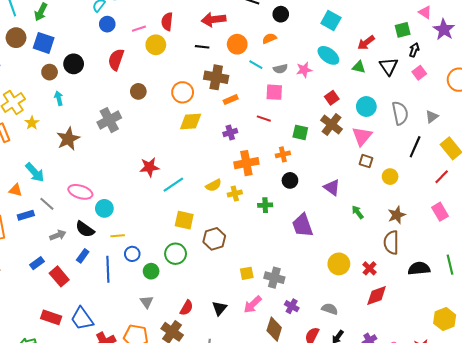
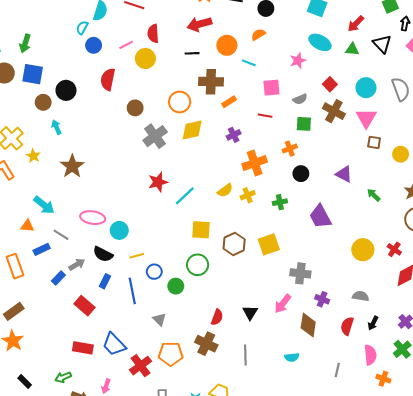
gray semicircle: (280, 69) -> (300, 99), moved
gray cross: (109, 120) -> (155, 136), moved
blue rectangle: (37, 263) -> (58, 278), moved
yellow square: (247, 273) -> (269, 244), moved, size x1.5
gray triangle: (147, 302) -> (160, 319), moved

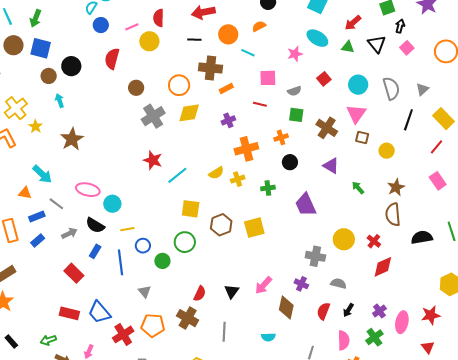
brown cross: (334, 111) -> (327, 128), moved
red star: (158, 182) -> (153, 160), turned 30
gray cross: (300, 273) -> (315, 256), moved
blue rectangle: (58, 278) -> (38, 240), moved

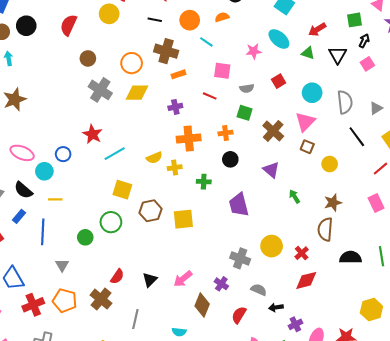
gray cross: (153, 116) -> (100, 90), turned -35
black line: (408, 120) -> (357, 137), turned -65
blue circle: (143, 246) -> (63, 154), moved
black arrow: (348, 310) -> (276, 307), moved, turned 40

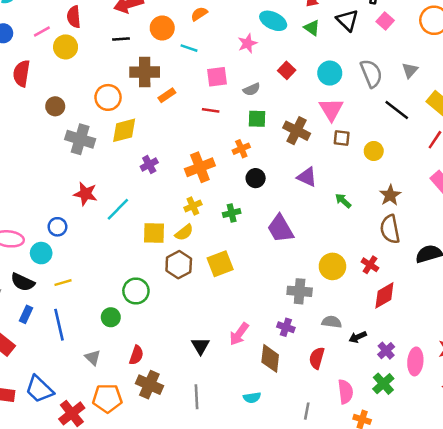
green triangle: (308, 53) -> (312, 28), turned 32
purple cross: (175, 107) -> (149, 165), moved
yellow semicircle: (154, 158) -> (184, 232), moved
yellow square: (122, 190) -> (154, 233), moved
red semicircle: (117, 277) -> (136, 355), moved

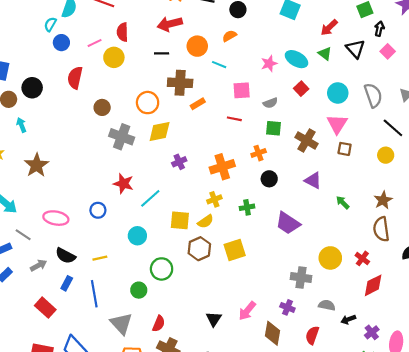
cyan ellipse: (273, 21) -> (297, 59), moved
yellow circle: (374, 151) -> (386, 155), moved
purple trapezoid: (280, 229) -> (288, 223), turned -30
cyan circle: (41, 253) -> (137, 236), moved
gray triangle: (93, 358) -> (121, 324), size x1.6

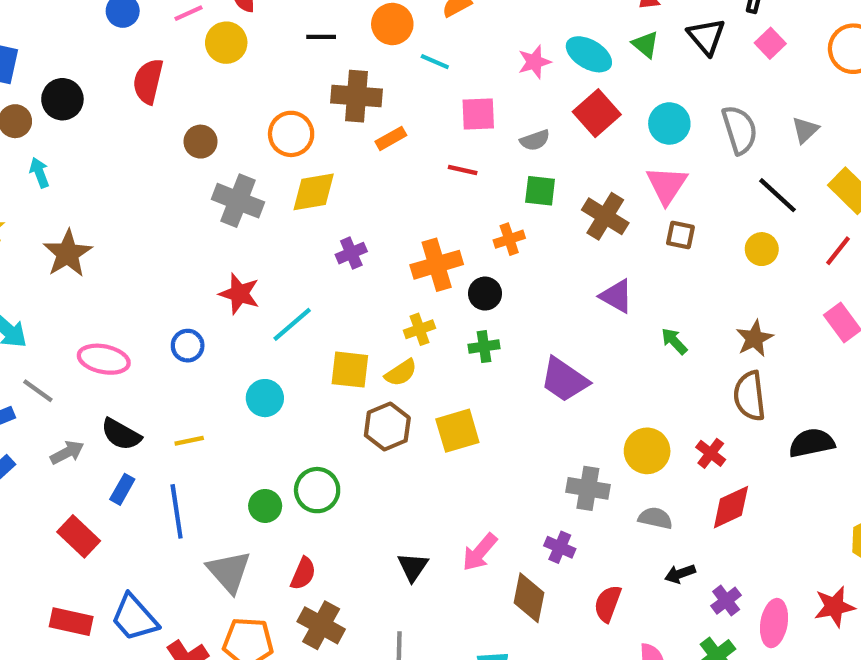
red square: (301, 89) -> (597, 113), size x1.5
black circle: (269, 179) -> (485, 294), moved
green circle: (162, 269) -> (317, 490), moved
gray semicircle: (327, 305) -> (655, 518), moved

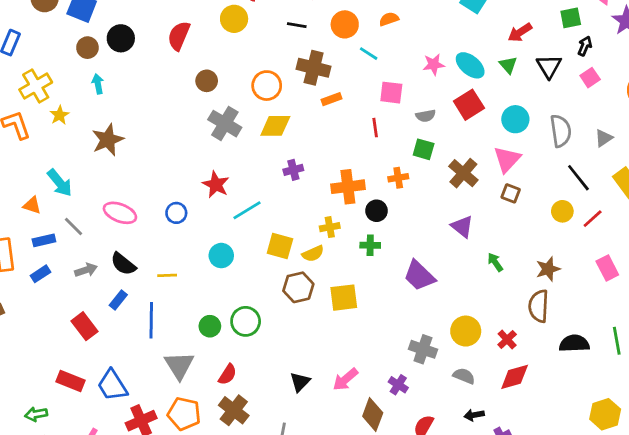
red line: (463, 170) -> (375, 128), turned 60
red line: (838, 251) -> (593, 219), moved

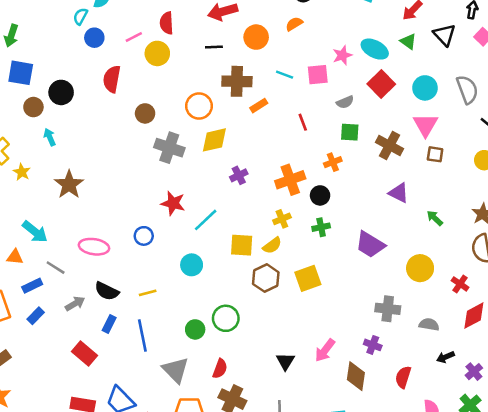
cyan line: (369, 54) -> (285, 75), moved
pink square: (391, 93) -> (318, 75), moved
yellow circle: (466, 331) -> (420, 268), moved

